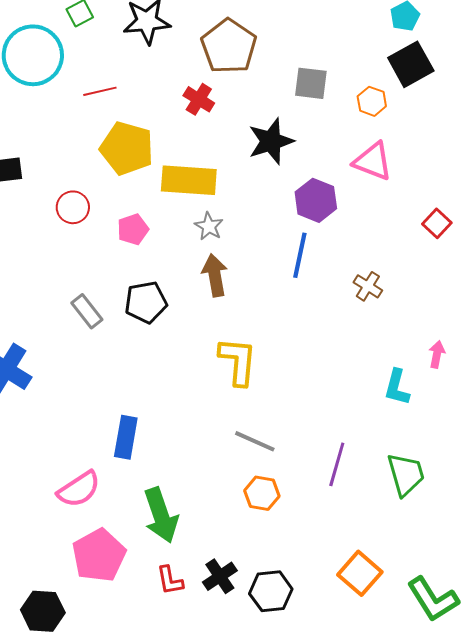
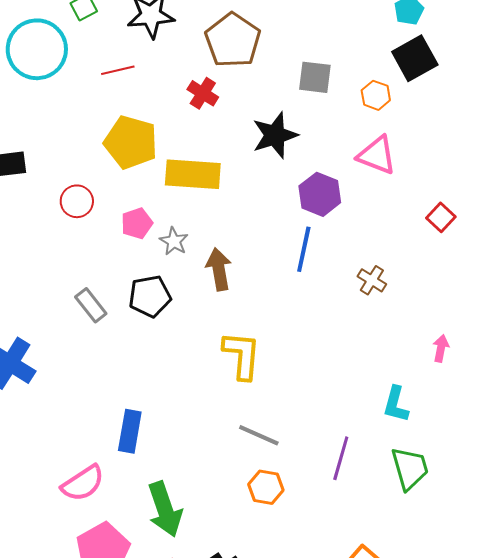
red line: (100, 91) -> (118, 70), moved
gray star: (209, 226) -> (174, 241), moved
cyan L-shape: (397, 387) -> (396, 404), moved

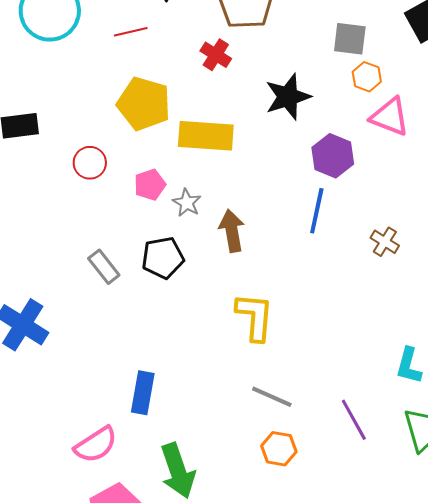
gray square: (315, 77) -> (350, 39), moved
orange hexagon: (376, 95) -> (367, 77), moved
purple line: (341, 458) -> (354, 420), turned -45

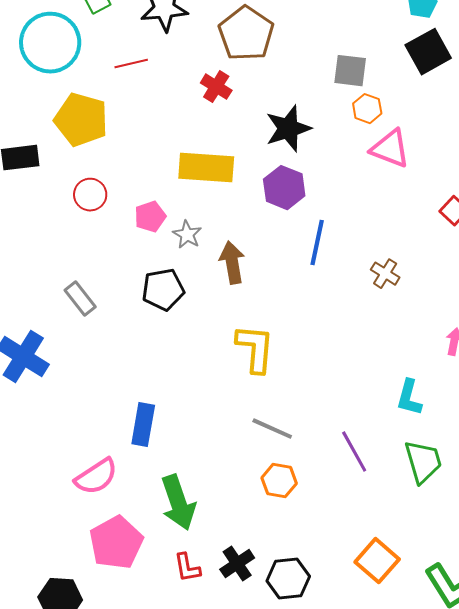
yellow pentagon: (144, 104) -> (81, 120), moved
purple hexagon: (333, 156) -> (284, 188), moved
gray rectangle: (104, 267) -> (80, 299), moved

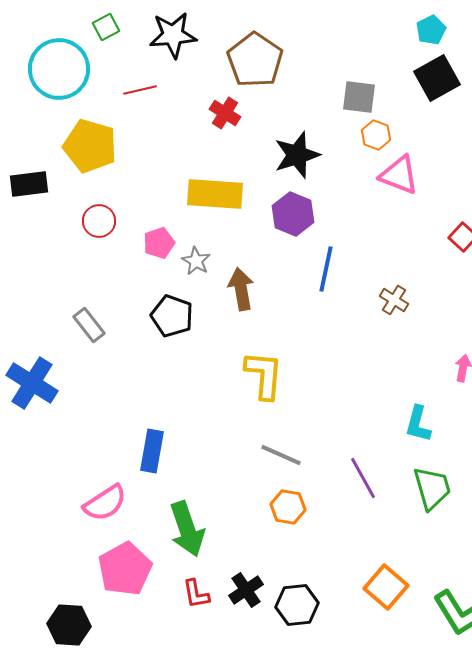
black pentagon: (163, 290) -> (172, 316), turned 30

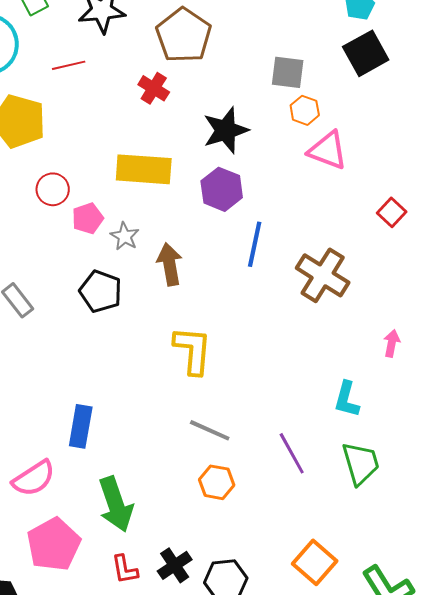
red circle: (99, 221) -> (53, 189), moved
brown cross: (394, 300) -> (323, 275), size x1.8

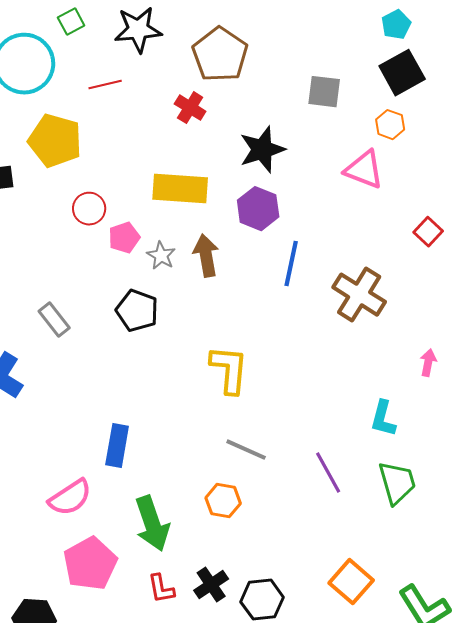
orange hexagon: (305, 110) -> (390, 125), moved
brown arrow: (170, 264) -> (206, 256), moved
orange hexagon: (217, 482) -> (223, 501), moved

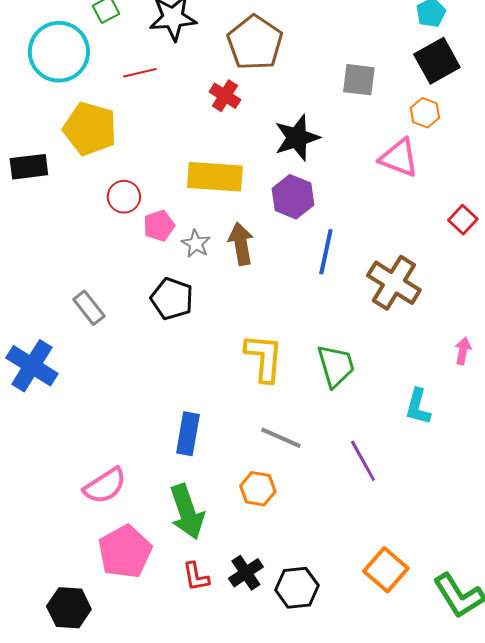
blue rectangle: (117, 446) -> (188, 434), moved
green trapezoid: (397, 483) -> (336, 366), moved

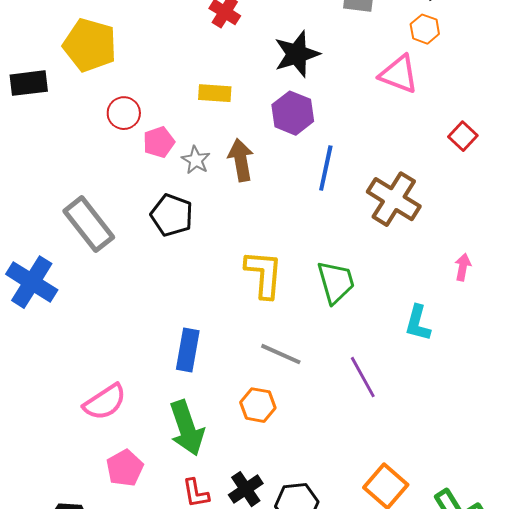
yellow rectangle: (215, 177) -> (215, 93), size x0.6
gray rectangle: (89, 308) -> (89, 224), size x1.6
pink pentagon: (125, 552) -> (125, 468), size x0.7

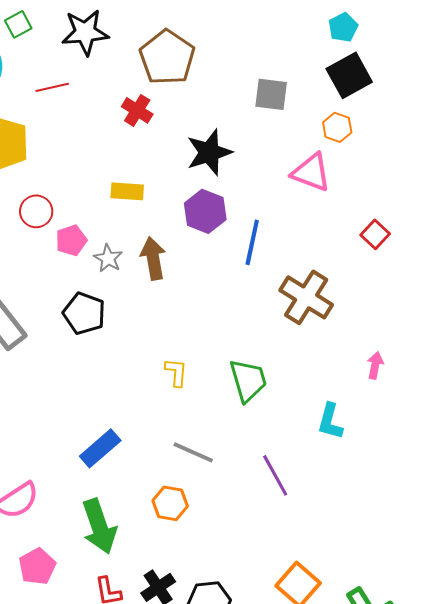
blue line: (326, 168) -> (252, 242), moved
yellow L-shape: (264, 274) -> (176, 372), size x0.6
blue rectangle: (188, 350) -> (100, 448), turned 39

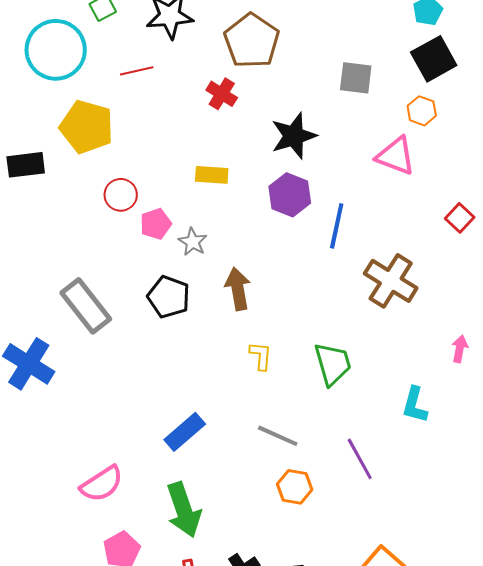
brown arrow: (153, 258) -> (238, 289), moved
orange hexagon: (170, 503) -> (295, 487), moved

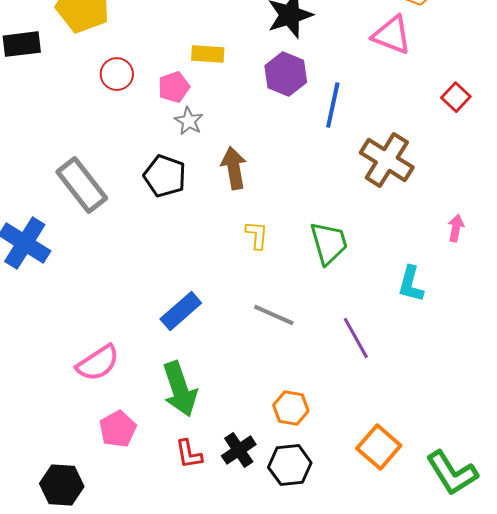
pink pentagon: (156, 224) -> (174, 87), moved
orange hexagon: (295, 487) -> (291, 408), moved

